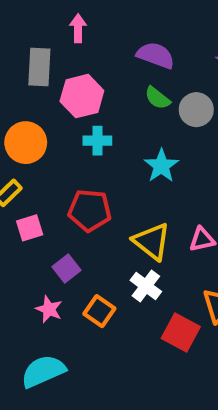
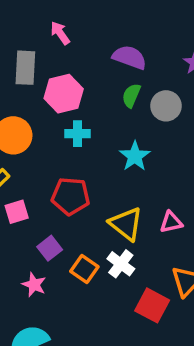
pink arrow: (78, 28) -> (60, 33), turned -35
green semicircle: (158, 98) -> (131, 95), turned 75
orange square: (99, 311) -> (84, 269), moved

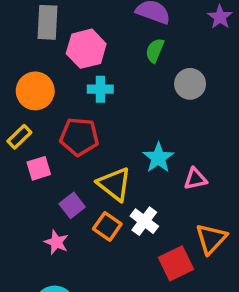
gray circle: (166, 106) -> (190, 84), moved
cyan star: (135, 156) -> (158, 158), moved
red pentagon: (71, 196) -> (79, 137), moved
yellow triangle: (126, 224) -> (114, 184), moved
red square: (152, 305) -> (176, 263), turned 36

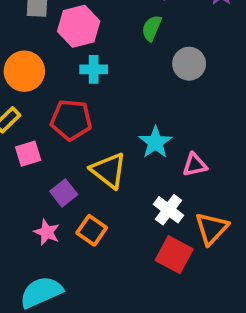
white cross: (144, 221) -> (168, 210), moved
orange square: (107, 226) -> (92, 230), moved
red square: (176, 263) -> (174, 255), turned -36

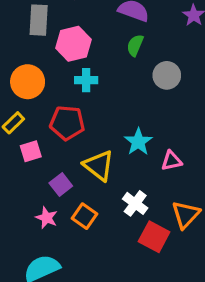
white cross: (168, 210) -> (135, 203), moved

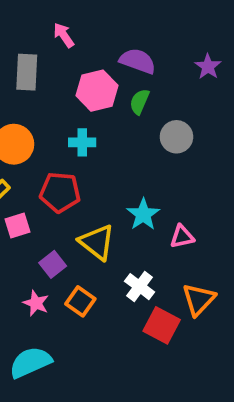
pink hexagon: (73, 44) -> (97, 91), moved

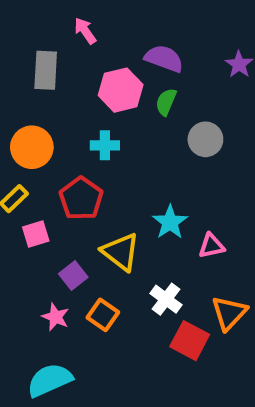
red pentagon: (60, 192) -> (81, 199), turned 30

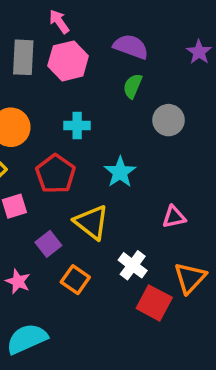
pink hexagon: (121, 90) -> (68, 61), moved
cyan star: (170, 222) -> (120, 172), moved
pink star: (56, 317) -> (18, 281), moved

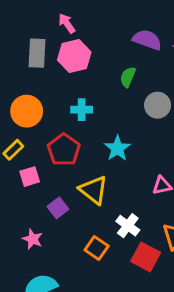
purple semicircle: (131, 47) -> (147, 40), moved
orange square: (75, 280) -> (97, 248), moved

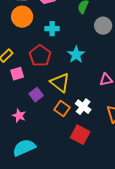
orange circle: (27, 111) -> (22, 17), moved
orange square: (97, 248) -> (62, 109), moved
red square: (146, 257) -> (80, 135), moved

